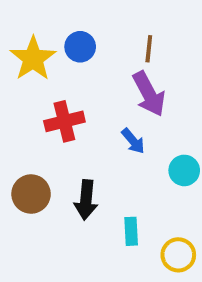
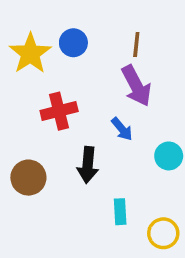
black arrow: (86, 200) -> (88, 165), moved

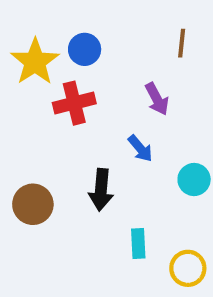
brown line: (136, 45) -> (182, 43), moved
purple arrow: (136, 86) -> (157, 99), size x0.7
red cross: (59, 111) -> (74, 103), moved

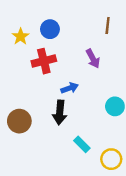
yellow star: (35, 62) -> (21, 37), size x0.6
blue arrow: (140, 148) -> (70, 88), moved, turned -70
cyan rectangle: (138, 244) -> (82, 144), turned -42

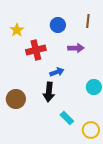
blue circle: (50, 29) -> (58, 25), moved
purple arrow: (93, 59) -> (76, 48), turned -63

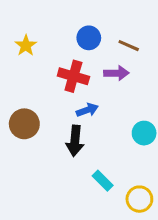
brown line: (88, 21) -> (129, 46), moved, turned -72
red cross: (36, 50) -> (73, 76), moved, turned 30
brown circle: (16, 99) -> (24, 124), moved

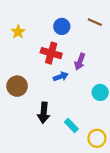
brown line: (129, 46) -> (95, 22), moved
purple arrow: (116, 73) -> (80, 62), moved, turned 112
black arrow: (75, 141) -> (44, 113), moved

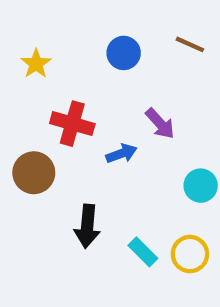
red cross: (51, 53) -> (72, 124), moved
purple arrow: (80, 62) -> (160, 124), turned -63
yellow circle: (97, 138) -> (190, 254), moved

